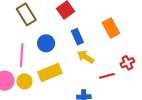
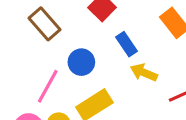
pink line: (22, 55) -> (48, 86), turned 35

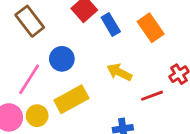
blue rectangle: (127, 44) -> (111, 25), moved

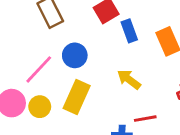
red line: (152, 96) -> (145, 119), moved
yellow rectangle: (71, 99) -> (77, 97), turned -48

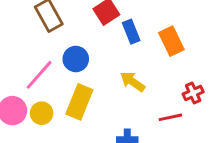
red line: (145, 119) -> (170, 117), moved

